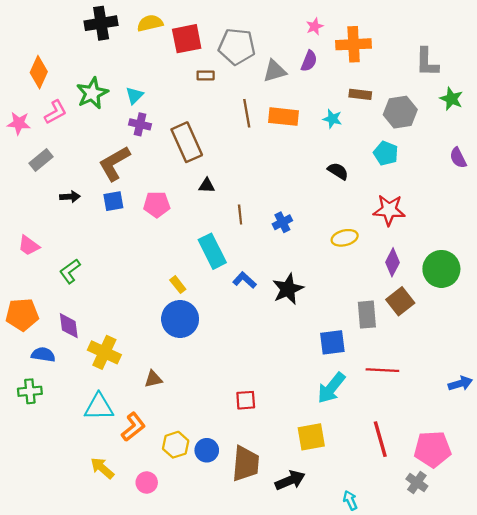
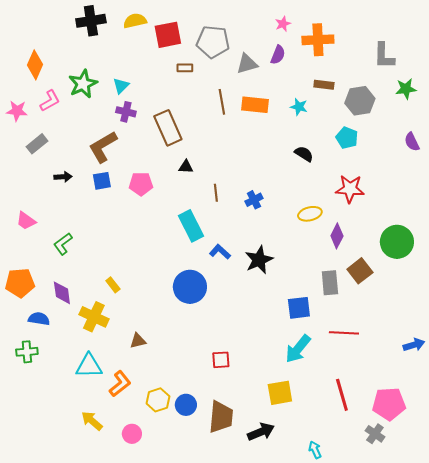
green star: (451, 99) -> (406, 89), turned -30
purple diamond: (392, 262) -> (337, 236), moved
yellow rectangle: (178, 285) -> (113, 285), moved
blue circle: (180, 319) -> (190, 287), moved

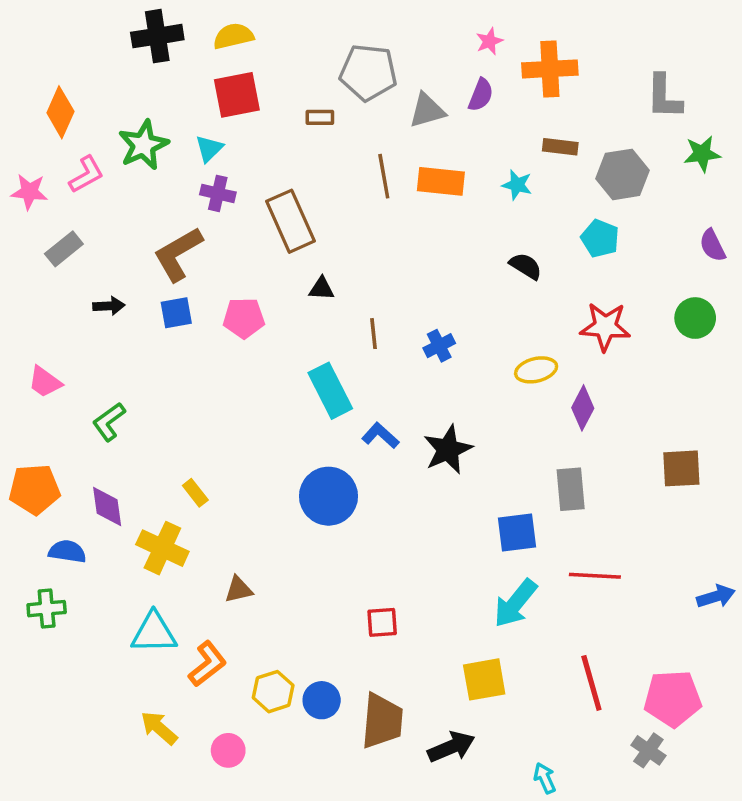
red square: (168, 35) -> (237, 95), moved
green circle: (397, 242) -> (695, 318), moved, size x0.7
brown square: (360, 271) -> (681, 468), moved, turned 35

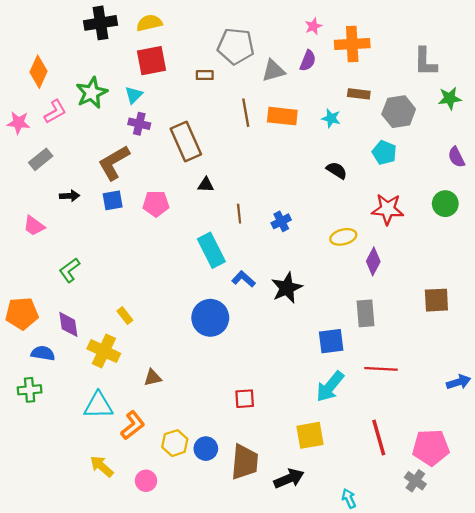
pink trapezoid: (45, 382) -> (34, 226), moved

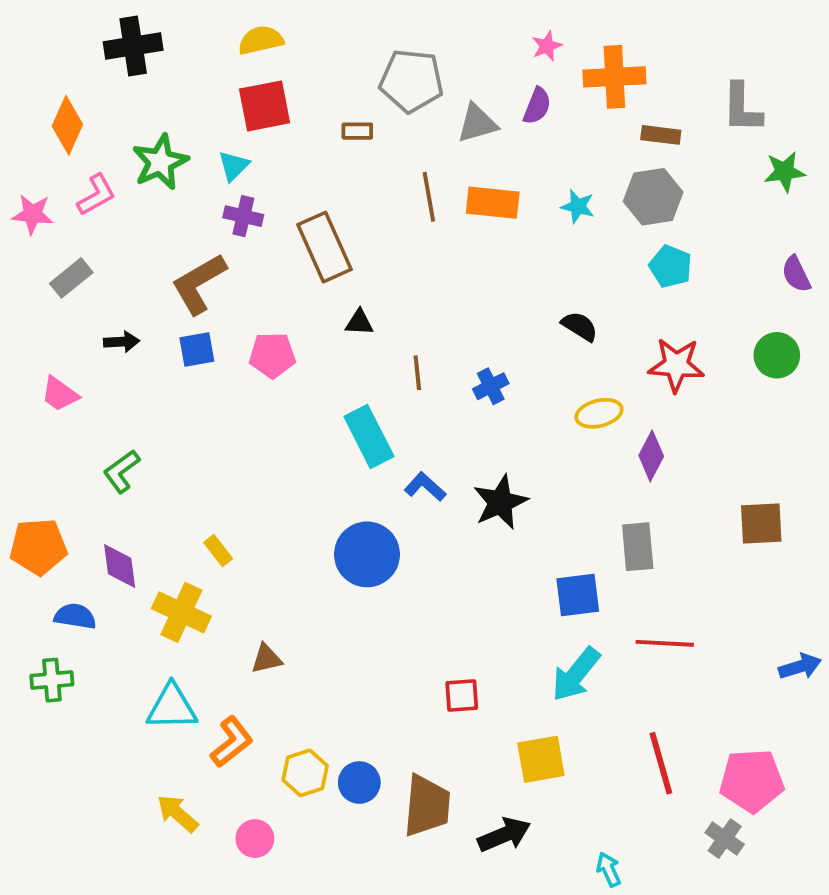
black cross: (101, 23) -> (133, 46), moved
brown rectangle: (359, 94) -> (661, 135), moved
gray hexagon: (399, 112) -> (653, 197), moved
black semicircle: (337, 170) -> (580, 326), moved
red square: (245, 399) -> (462, 696), moved

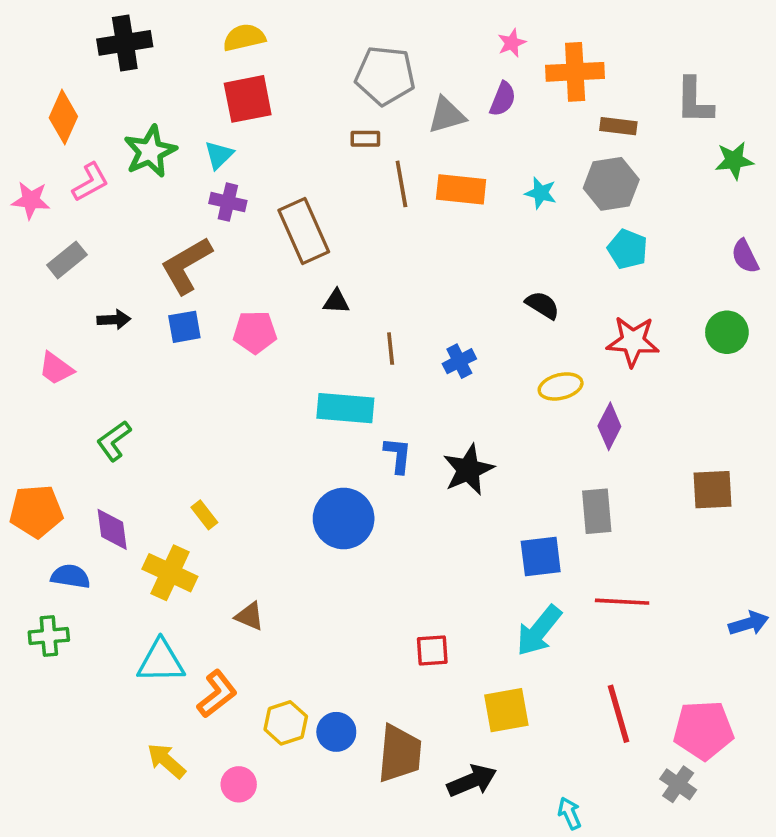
brown rectangle: (357, 131) -> (365, 139), moved
cyan rectangle: (369, 436) -> (345, 408), turned -58
blue L-shape: (425, 487) -> (398, 455), turned 54
brown triangle: (266, 659) -> (250, 616), turned 36

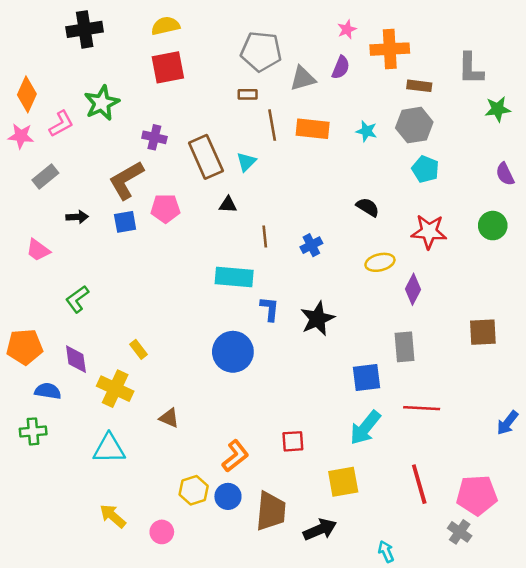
orange diamond: (63, 117) -> (27, 94), moved
cyan triangle: (219, 155) -> (246, 162), moved
pink pentagon: (255, 332) -> (165, 208), moved
blue arrow: (749, 623) -> (507, 423), turned 145
orange L-shape: (217, 694) -> (235, 456), moved

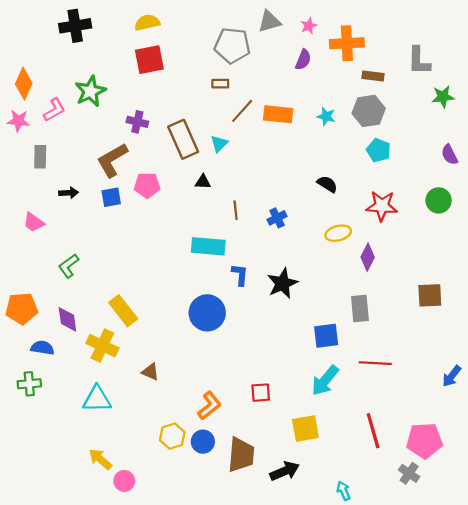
gray triangle: (303, 78) -> (269, 21), moved
brown line: (272, 125) -> (242, 111), turned 52
gray rectangle: (45, 177) -> (40, 157), turned -50
yellow rectangle: (139, 349) -> (123, 311), size x1.8
pink circle: (162, 532) -> (124, 481), moved

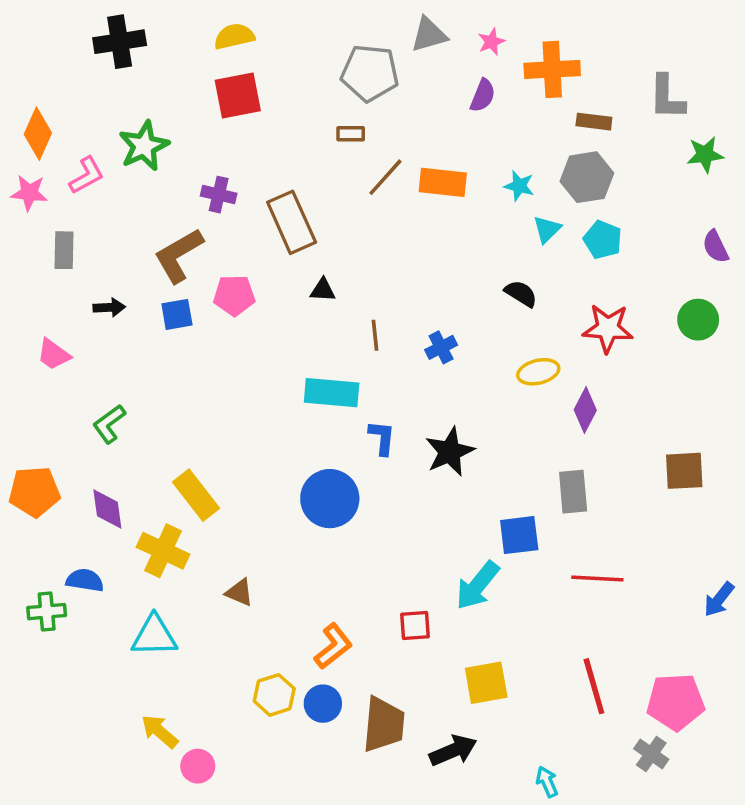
cyan triangle: (219, 144) -> (547, 229), moved
blue semicircle: (42, 348) -> (85, 580), moved
cyan arrow: (325, 381) -> (477, 585), moved

